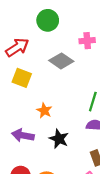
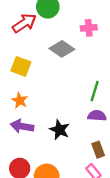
red arrow: (17, 47) -> (24, 23), moved
orange star: (44, 111) -> (20, 100), moved

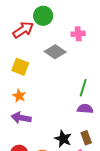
black star: (59, 130) -> (63, 139), moved

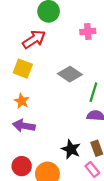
red arrow: (23, 30) -> (34, 39), moved
gray diamond: (55, 52) -> (70, 74), moved

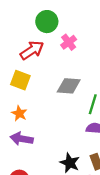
pink cross: (88, 32) -> (69, 42), moved, turned -32
gray diamond: (70, 74) -> (69, 86), turned -30

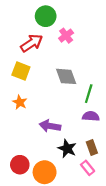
gray diamond: (69, 86) -> (66, 76), turned 65
purple arrow: (22, 139) -> (50, 126), moved

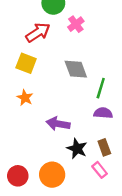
red circle: (20, 165) -> (18, 176), moved

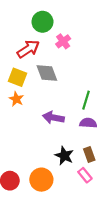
gray diamond: (76, 69) -> (47, 73), moved
orange star: (25, 98) -> (16, 99), moved
purple arrow: (58, 124) -> (53, 118), moved

